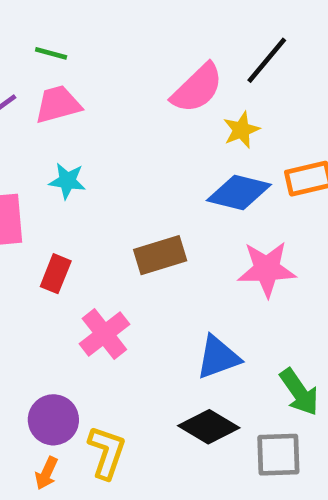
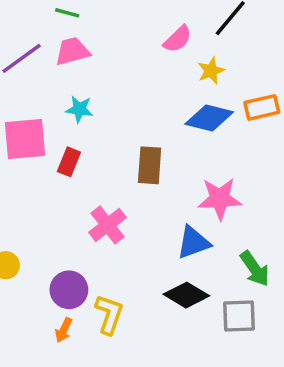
pink semicircle: (197, 88) -> (178, 39), size x0.7
brown rectangle: (160, 255) -> (150, 165), turned -69
pink star: (267, 269) -> (220, 199), moved
red rectangle: (56, 274) -> (69, 162), moved

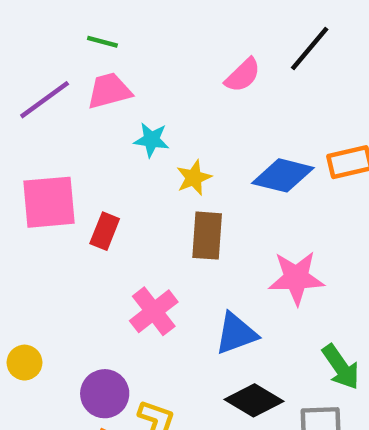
yellow star: (211, 71) -> (194, 178), moved
cyan star: (79, 109) -> (151, 140), moved
blue triangle: (193, 242) -> (236, 334), moved

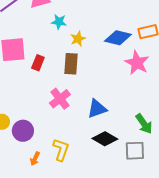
brown rectangle: (207, 236) -> (71, 64), moved
pink star: (296, 278) -> (137, 63), moved, turned 30
purple circle: (105, 394) -> (23, 131), moved

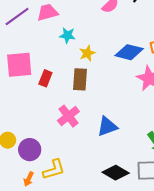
black diamond: (105, 139) -> (116, 173), moved
yellow L-shape: (61, 150) -> (54, 170), moved, turned 55
orange arrow: (35, 159) -> (29, 179), moved

